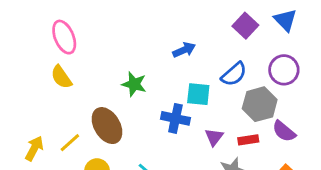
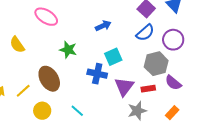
pink ellipse: (64, 37) -> (46, 17), moved, turned -35
blue semicircle: (234, 74) -> (145, 33), moved
cyan square: (198, 94) -> (113, 57), turned -30
purple triangle: (214, 137) -> (124, 87), size x1.5

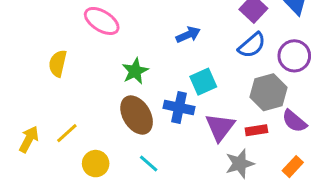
yellow semicircle: (17, 45) -> (58, 63), turned 48
green star: (68, 50) -> (135, 71), turned 30
brown ellipse: (49, 79) -> (137, 115), moved

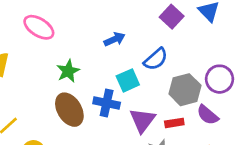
blue semicircle: (252, 45) -> (156, 59), moved
purple circle: (294, 56) -> (220, 79), moved

